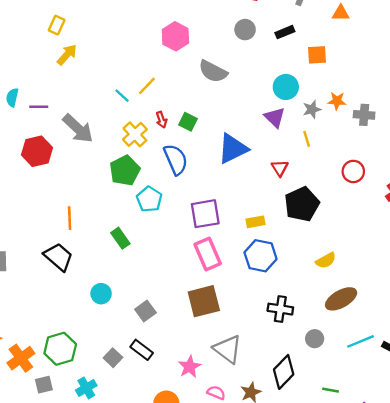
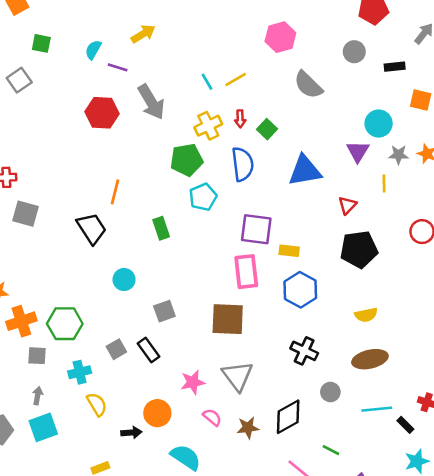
yellow arrow: (67, 55) -> (143, 34), moved
yellow rectangle: (255, 222) -> (289, 251), moved

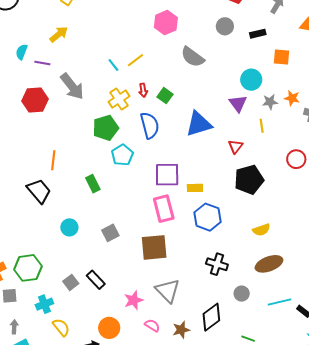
gray square: (164, 311) -> (110, 233), moved

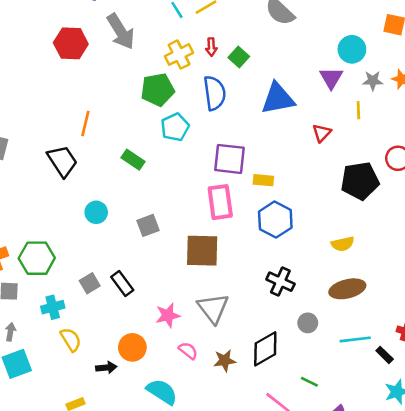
black pentagon: (249, 180) -> (360, 181), moved
green rectangle: (93, 184) -> (133, 160), turned -36

